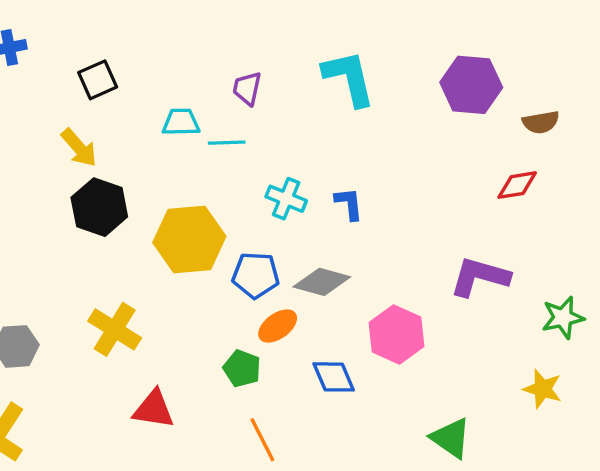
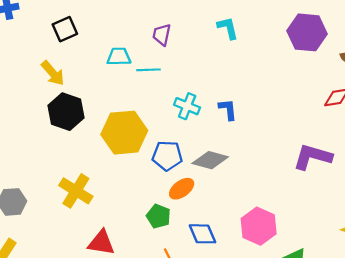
cyan L-shape: (349, 78) -> (228, 28), size x0.6
pink hexagon: (397, 334) -> (259, 226), moved
blue diamond: (334, 377) -> (202, 234), moved

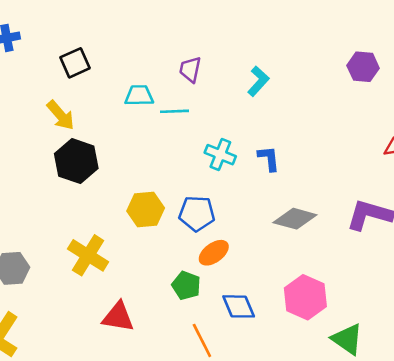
cyan L-shape: (228, 28) -> (258, 81), moved, turned 55
purple hexagon: (307, 32) -> (363, 67), size x0.7
yellow hexagon: (124, 133) -> (146, 210), moved, size x0.7
gray diamond: (210, 160) -> (295, 219), moved

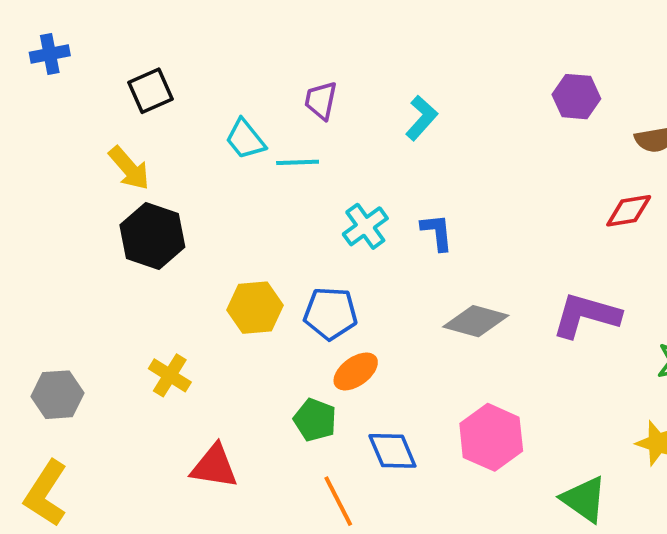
cyan trapezoid: (139, 96) -> (245, 139), turned -128
cyan cross: (220, 155) -> (365, 226), turned 32
yellow cross: (88, 255) -> (170, 375), size x0.7
green triangle: (347, 339) -> (584, 499), moved

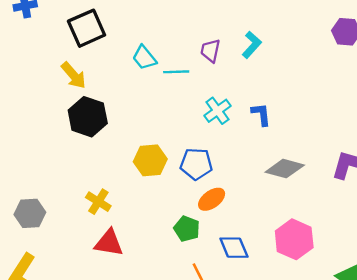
black square: (150, 91) -> (87, 28), size x1.4
purple trapezoid: (321, 100) -> (210, 51), moved
red triangle: (214, 466) -> (109, 243), moved

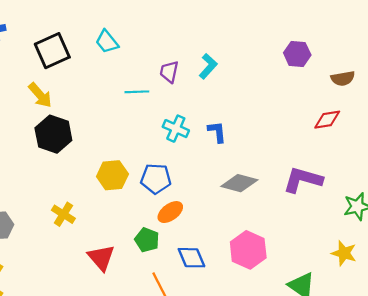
cyan trapezoid: (144, 58) -> (107, 42), moved
cyan cross: (217, 111) -> (176, 129), turned -30
red triangle: (109, 243) -> (101, 258), moved, turned 40

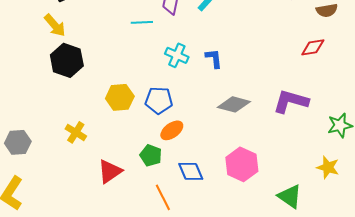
red triangle: (101, 258) -> (110, 171), turned 36

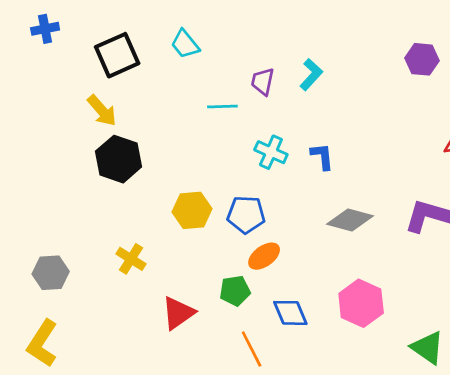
green pentagon: (151, 155) -> (235, 291), turned -30

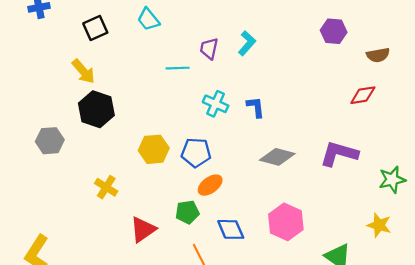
black square: (117, 55) -> (95, 28), size x0.7
gray hexagon: (51, 273) -> (50, 141), moved

